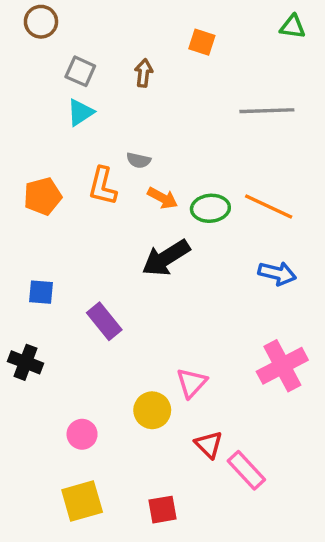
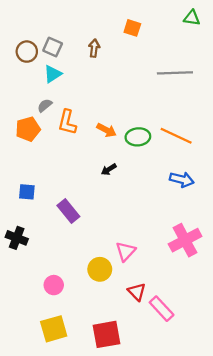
brown circle: (41, 22) -> (27, 52), moved
gray semicircle: (139, 160) -> (45, 105), moved, turned 128
black arrow: (166, 258) -> (109, 169), size x0.5
red square: (162, 510) -> (106, 334), size x1.5

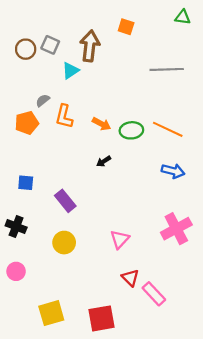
brown arrow: (94, 48) -> (90, 46), size x1.8
cyan triangle: (53, 74) -> (71, 71), moved
yellow circle: (100, 269) -> (64, 243), moved
pink circle: (54, 285) -> (16, 271), moved

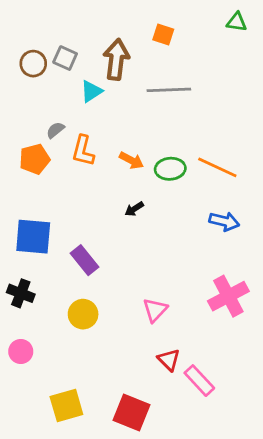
gray line: (167, 69) -> (169, 90), moved
blue square: (26, 183) -> (33, 237), size x1.8
red square: (102, 318) -> (132, 412), turned 32

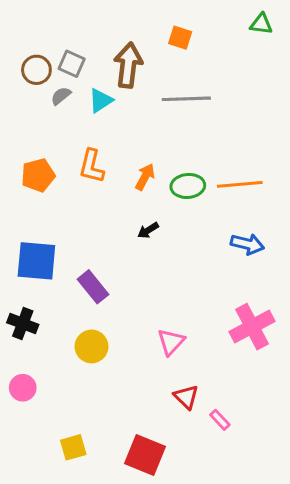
gray semicircle: (55, 130) -> (61, 96), moved
orange arrow: (132, 160) -> (145, 177), turned -90
orange line: (217, 167) -> (240, 184), turned -30
pink rectangle: (199, 381) -> (220, 420), size x0.6
yellow square: (66, 405) -> (73, 447), size x0.7

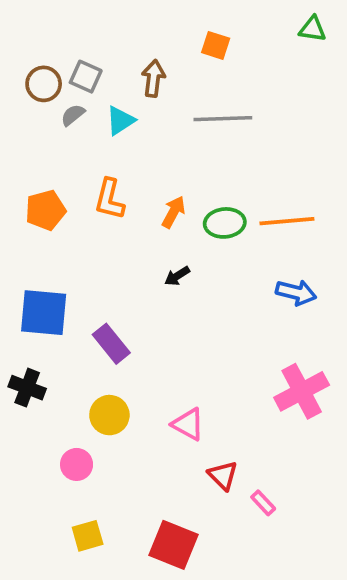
brown arrow: (128, 65) -> (153, 78), size x0.7
pink triangle: (171, 342) -> (188, 424), moved, turned -44
pink circle: (23, 388) -> (77, 464), moved

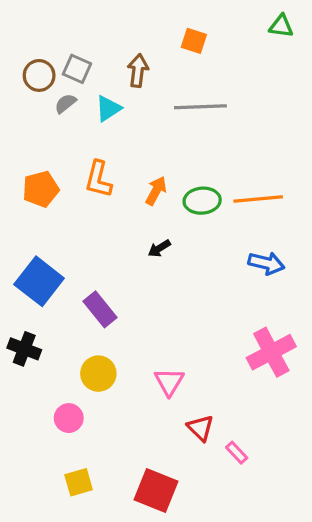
blue square: (44, 313) -> (39, 281), turned 33
pink triangle: (188, 424) -> (169, 382), turned 32

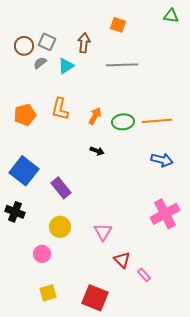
black arrow: (159, 248) -> (97, 151), turned -128

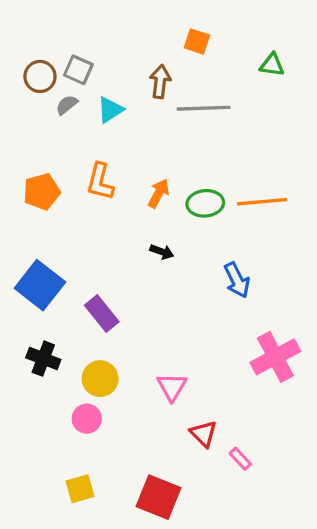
green triangle: (171, 16) -> (272, 65), moved
brown arrow: (84, 43) -> (160, 81), moved
blue arrow: (162, 160) -> (237, 280), moved, turned 50
black cross: (15, 212) -> (43, 359), moved
pink circle: (42, 254) -> (87, 419), moved

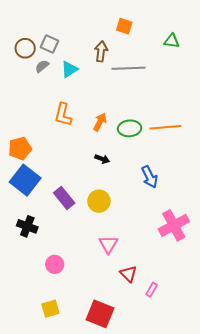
orange pentagon: (42, 192) -> (20, 148), moved
yellow circle: (100, 379) -> (99, 201), moved
pink rectangle: (240, 459) -> (152, 290), turned 72

